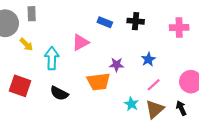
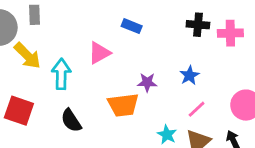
black cross: (136, 21) -> (198, 25), moved
yellow arrow: (26, 44) -> (27, 56), size x1.5
black semicircle: (59, 93) -> (71, 121), turned 30

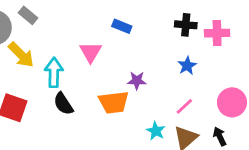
gray rectangle: (34, 15) -> (28, 15), turned -48
pink triangle: (99, 53) -> (91, 52), turned -30
blue star: (189, 75) -> (187, 66), moved
black semicircle: (71, 121) -> (63, 104), moved

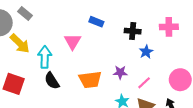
black cross: (186, 25) -> (133, 31), moved
purple star: (137, 81) -> (120, 72), moved

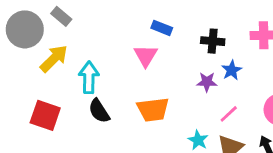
pink triangle: (73, 41) -> (146, 56), moved
yellow arrow: (20, 43) -> (54, 59), turned -90
purple star: (120, 72) -> (207, 82), moved

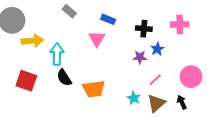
gray rectangle: (61, 16) -> (69, 11), moved
yellow arrow: (54, 59) -> (32, 41), turned 40
orange trapezoid: (153, 110) -> (94, 89), moved

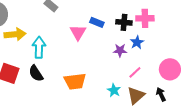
blue rectangle: (108, 19) -> (97, 22), moved
pink cross: (180, 24) -> (145, 18), moved
black semicircle: (64, 78) -> (36, 73), moved

